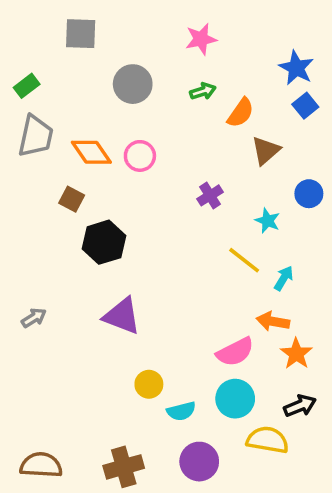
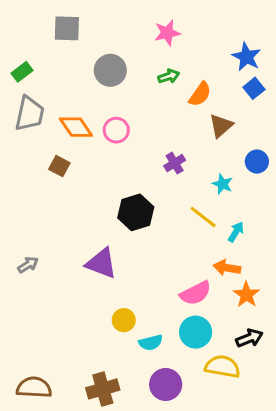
black hexagon: (104, 242) -> (136, 212), moved

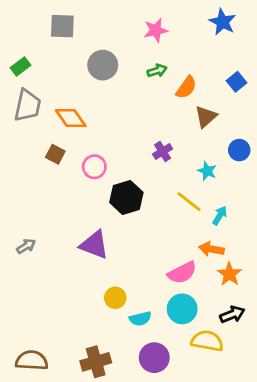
blue star: (246, 57) -> (223, 22), moved
pink circle: (116, 130) -> (94, 167), moved

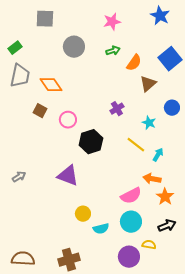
blue square: (236, 82) -> (170, 59), size x1.6
yellow semicircle: (207, 341) -> (149, 245), size x0.6
purple circle: (154, 358) -> (129, 257), moved

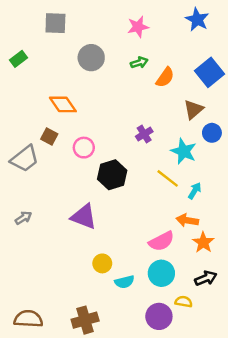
gray trapezoid: (20, 76) -> (25, 159), moved, turned 40
brown triangle: (148, 84) -> (193, 109), moved
cyan star: (149, 123) -> (184, 151), size x1.5

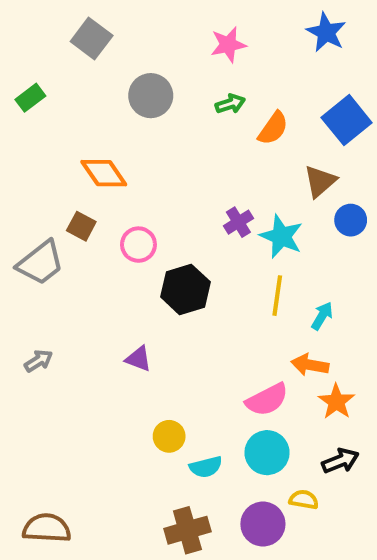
gray square: (55, 23) -> (92, 38), turned 35
cyan star: (184, 151) -> (281, 236), moved
yellow line: (168, 178) -> (277, 296), turned 60
purple triangle: (84, 217) -> (138, 359), size x0.6
brown cross: (85, 320) -> (187, 530), moved

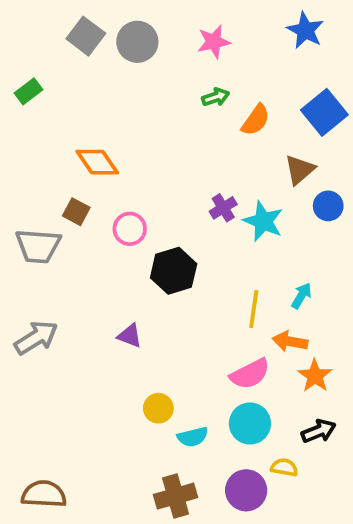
gray circle: (151, 96) -> (137, 42), moved
gray trapezoid: (41, 263) -> (38, 246), turned 42
yellow line: (277, 296) -> (254, 309), moved
gray arrow: (39, 361) -> (36, 338), size x1.6

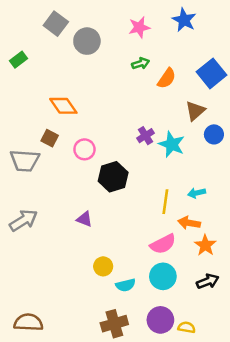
blue star: (305, 30) -> (184, 20), moved
gray circle: (137, 42) -> (87, 41), moved
cyan arrow: (301, 296) -> (197, 193), turned -133
yellow semicircle: (284, 467) -> (187, 327), moved

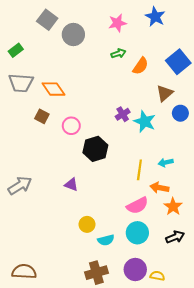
gray trapezoid: (25, 161) -> (21, 83), moved

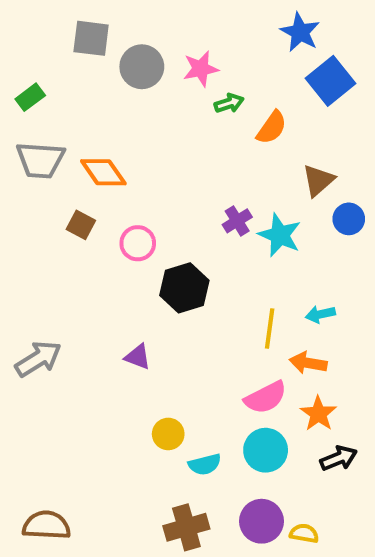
gray square: (47, 20) -> (91, 38), turned -30
pink star: (117, 23) -> (201, 69), moved
blue square: (178, 62) -> (331, 81), moved
orange star: (173, 207) -> (318, 414), moved

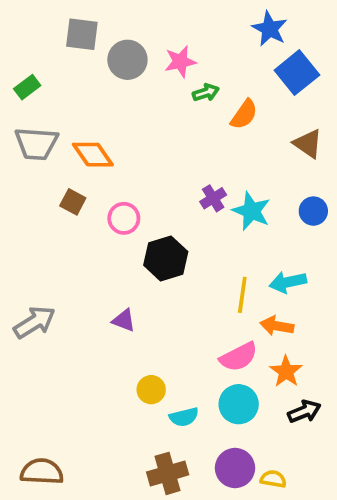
brown triangle: (318, 180) -> (308, 144), moved, turned -44
blue circle: (349, 219) -> (313, 211), moved
cyan arrow: (320, 314) -> (288, 282), size x1.4

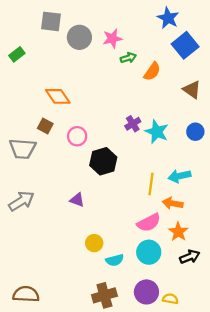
gray trapezoid: (36, 144) -> (23, 149), moved

